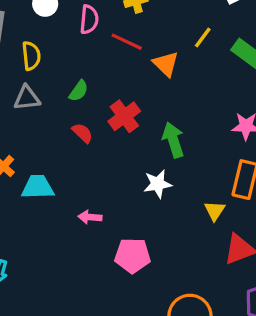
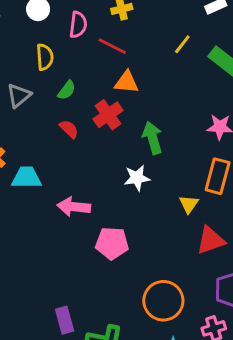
yellow semicircle: (31, 56) -> (45, 57), moved
orange triangle: (166, 64) -> (126, 82), moved, turned -40
gray triangle: (27, 98) -> (19, 95), turned -35
pink arrow: (90, 217) -> (74, 207), size x1.5

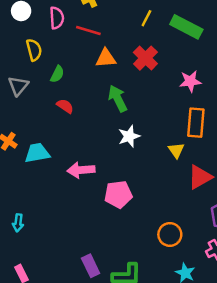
red cross: (108, 115) -> (145, 58), moved
green arrow: (152, 138) -> (118, 99), moved
orange circle: (163, 301) -> (170, 234), size x0.7

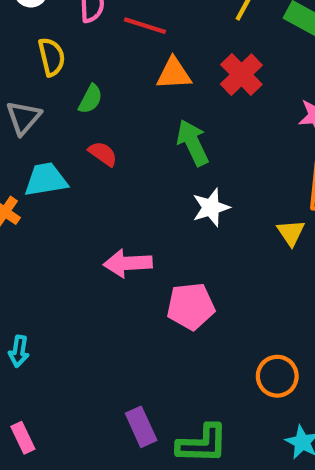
cyan trapezoid: (37, 153) -> (46, 180), moved

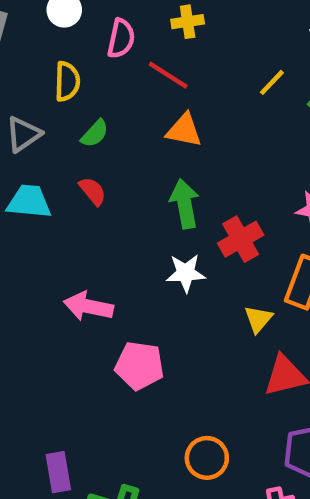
red cross: (241, 75) -> (241, 239), moved

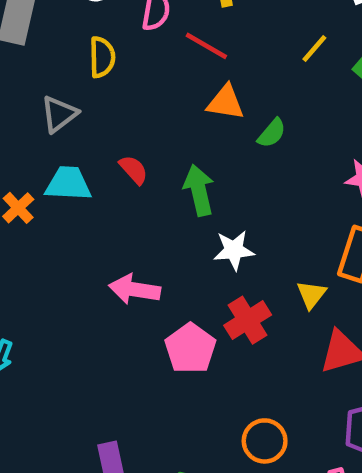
green semicircle: (95, 133) -> (272, 133), moved
green arrow: (185, 204) -> (199, 190), moved
red cross: (241, 239) -> (248, 320), moved
pink pentagon: (139, 366) -> (190, 348), turned 30

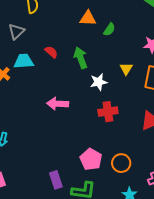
yellow triangle: (311, 295) -> (126, 69), moved
red cross: (248, 320) -> (108, 112), turned 30
pink pentagon: (190, 348) -> (91, 159), moved

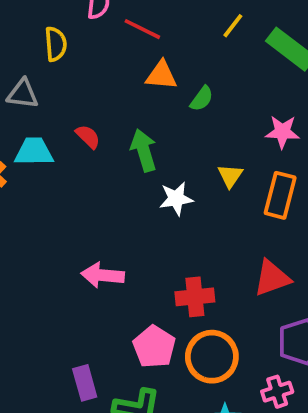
gray triangle: (16, 31) -> (23, 94), turned 48
pink arrow: (58, 104) -> (103, 275), moved
red cross: (108, 112) -> (195, 297), moved
orange circle: (121, 163) -> (212, 357), size x1.4

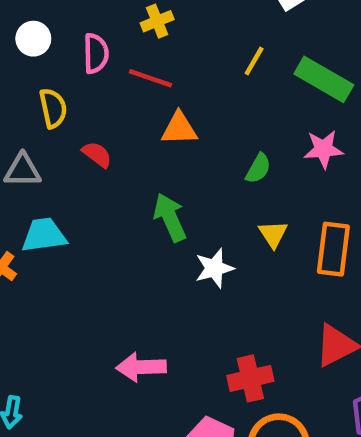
green semicircle: (202, 99) -> (258, 168), moved
pink star: (282, 132) -> (323, 149), moved
red semicircle: (88, 137) -> (97, 154), moved

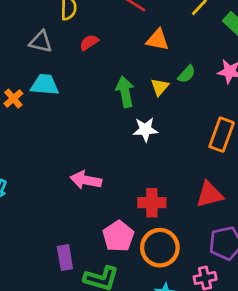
orange triangle: (179, 129) -> (158, 40), moved
red semicircle: (97, 154) -> (89, 42), turned -84
yellow triangle: (273, 234) -> (160, 87), moved

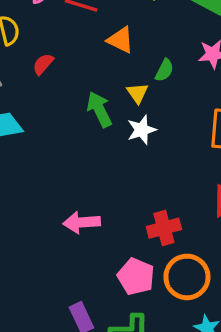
orange triangle: (158, 40) -> (121, 40), turned 30
white star: (145, 129) -> (142, 130), moved

